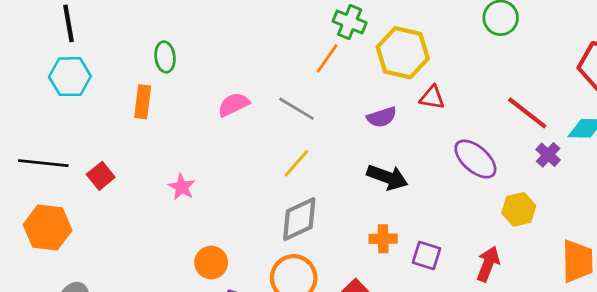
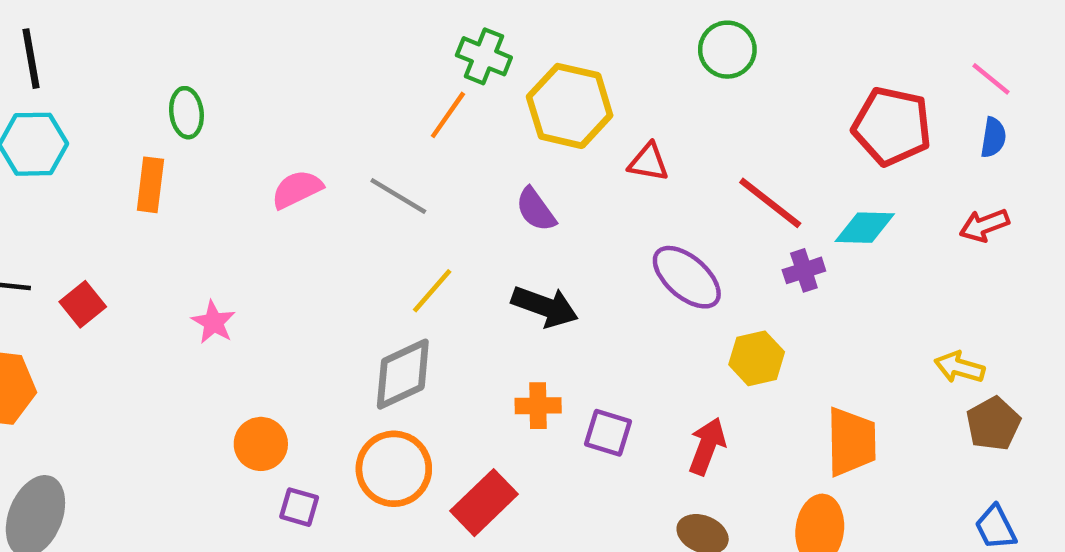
red triangle: (432, 98) -> (648, 162), moved
purple semicircle: (382, 117) -> (536, 210), turned 72
purple cross: (548, 155) -> (804, 270), turned 30
yellow line: (296, 163) -> (432, 291), moved

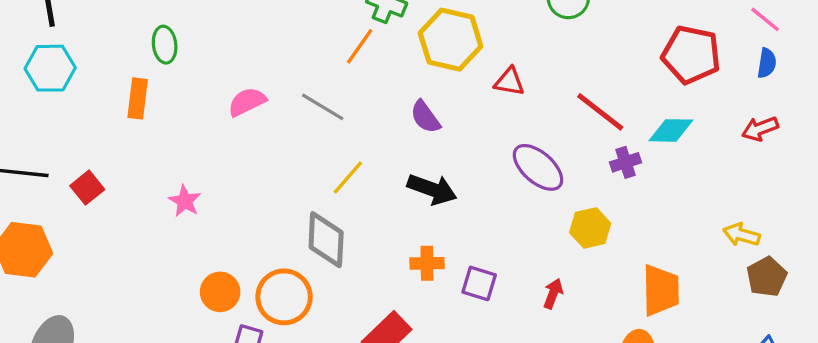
gray diamond: (403, 374) -> (326, 240), turned -62
red arrow: (707, 446) -> (553, 294), size x0.7
orange circle: (394, 469) -> (284, 297), moved

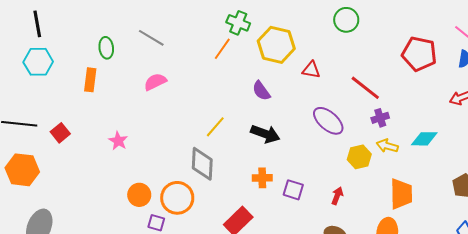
gray line: (323, 107) -> (151, 38), moved
cyan diamond: (671, 130) -> (424, 139), moved
yellow arrow: (742, 235) -> (387, 146), moved

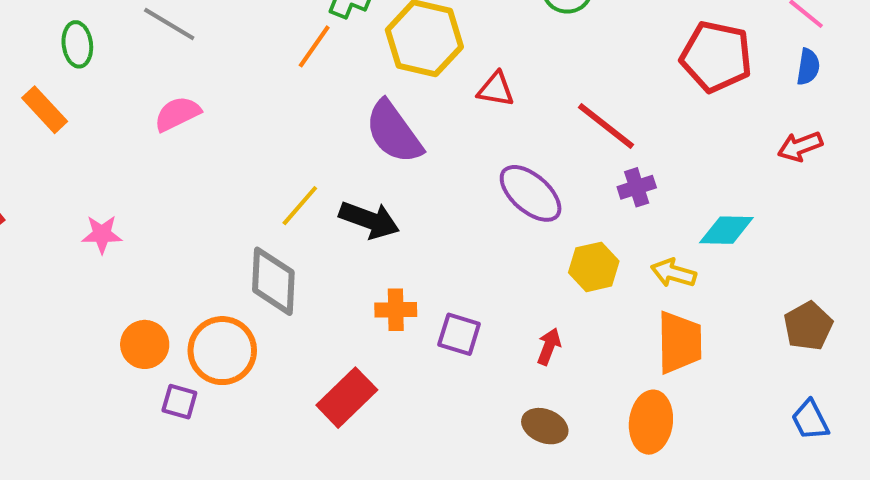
orange rectangle: (90, 80) -> (45, 110), turned -50
purple semicircle: (261, 91) -> (394, 132), size x1.6
black arrow: (265, 134) -> (369, 220), moved
pink star: (118, 141) -> (102, 234), turned -30
yellow arrow: (387, 146) -> (673, 273), moved

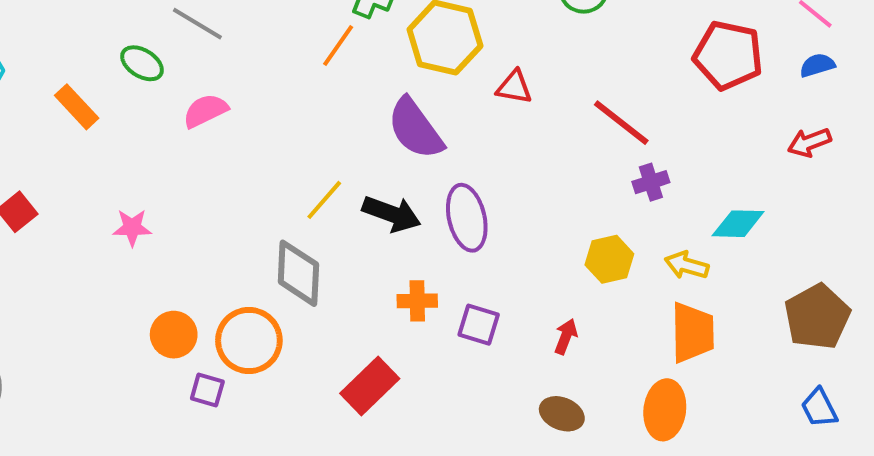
green ellipse: (77, 44) -> (142, 63), moved, turned -51
blue semicircle: (808, 67) -> (817, 65), turned -116
purple ellipse: (531, 193) -> (467, 218), moved, turned 36
brown pentagon: (808, 326) -> (817, 317), size x1.4

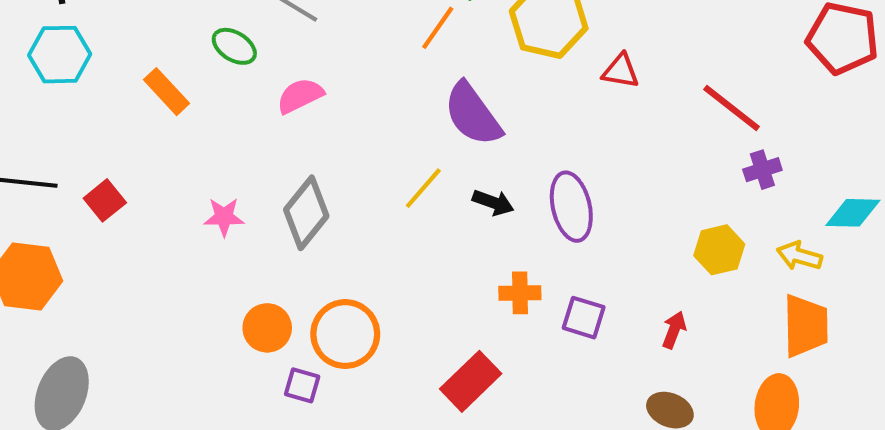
purple semicircle: (415, 129) -> (473, 114), moved
black arrow: (392, 214) -> (493, 203), size x0.7
gray diamond: (298, 273) -> (306, 213), moved, turned 36

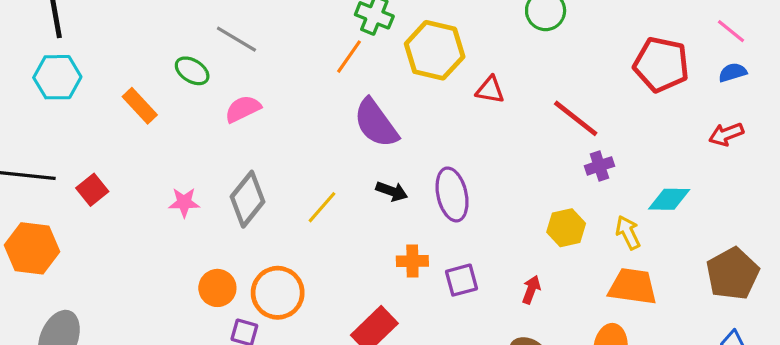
yellow line: (423, 188) -> (322, 207), moved
yellow arrow: (799, 256) -> (628, 233), turned 48
purple square: (584, 318) -> (462, 280), turned -32
orange trapezoid: (806, 326) -> (633, 286), turned -81

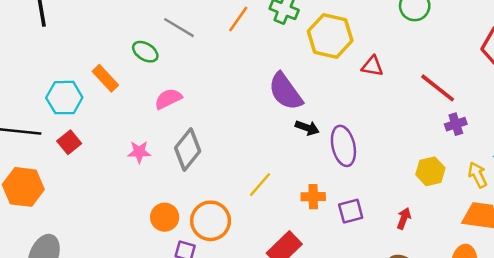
orange line: (349, 57) -> (238, 19), moved
cyan hexagon: (57, 77) -> (64, 98), moved
pink semicircle: (243, 109) -> (168, 99), moved
black arrow: (392, 191) -> (307, 128), moved
yellow line: (322, 207) -> (260, 185), moved

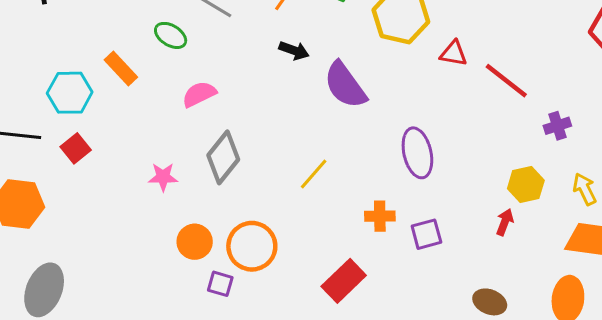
red line: (438, 88) -> (506, 81), moved
black arrow: (307, 128) -> (294, 50), moved
pink star: (139, 152) -> (163, 177), moved
yellow line: (260, 185) -> (314, 174), moved
red arrow: (404, 218) -> (505, 222), moved

